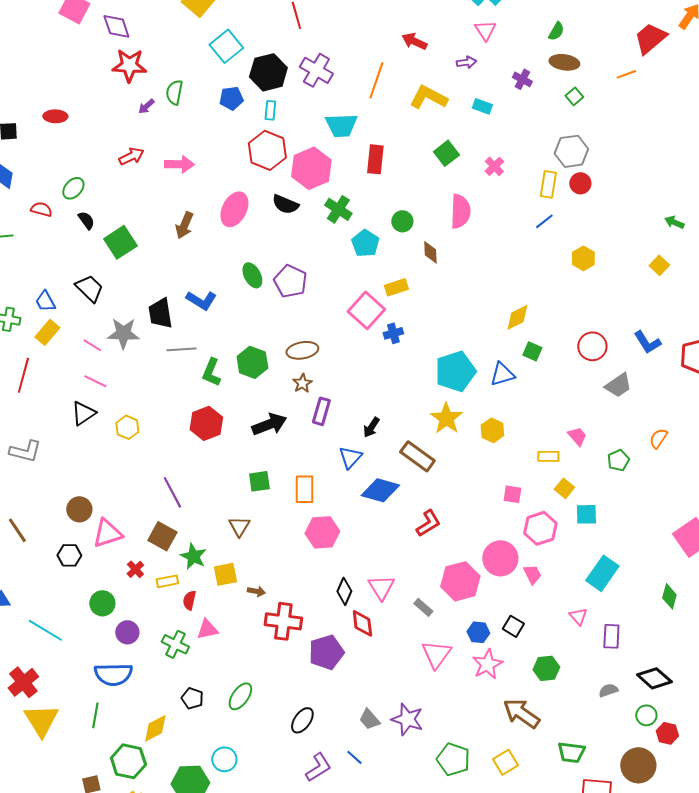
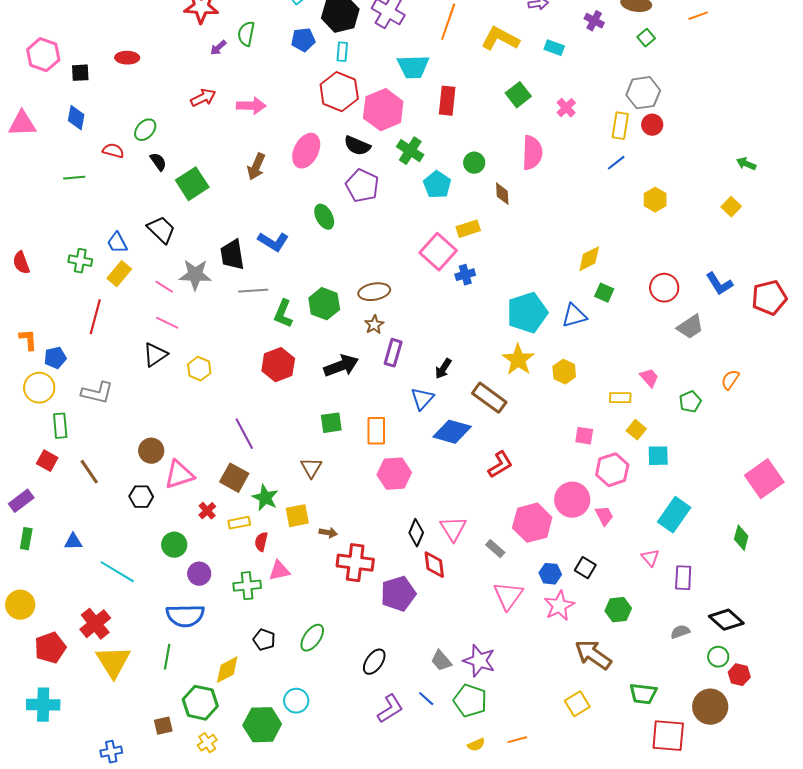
purple pentagon: (290, 281) -> (362, 186), moved
green cross: (175, 644) -> (247, 586), turned -32
green pentagon: (453, 759) -> (470, 701), moved

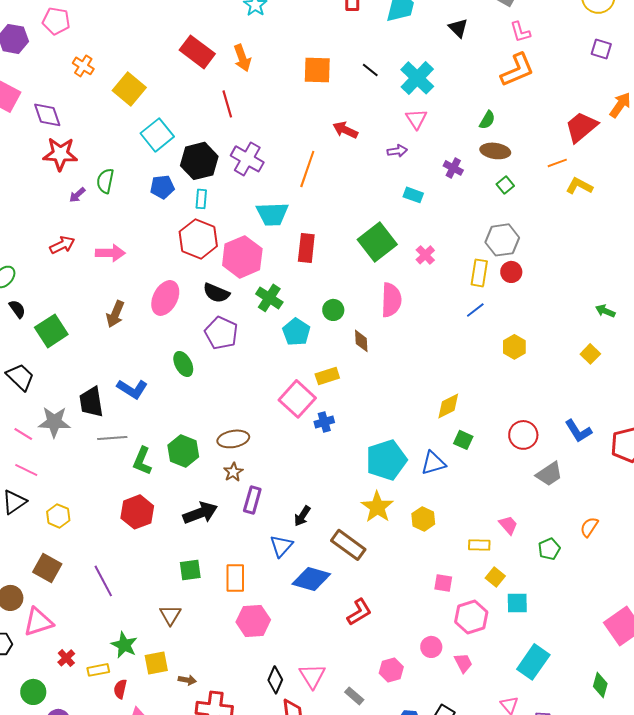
yellow L-shape: (500, 39) -> (579, 186), moved, size x0.7
green square: (518, 95) -> (377, 242), size x1.5
brown square: (234, 478) -> (47, 568), moved
pink circle: (572, 500) -> (431, 647), size x0.6
pink hexagon: (532, 523) -> (391, 670), size x0.6

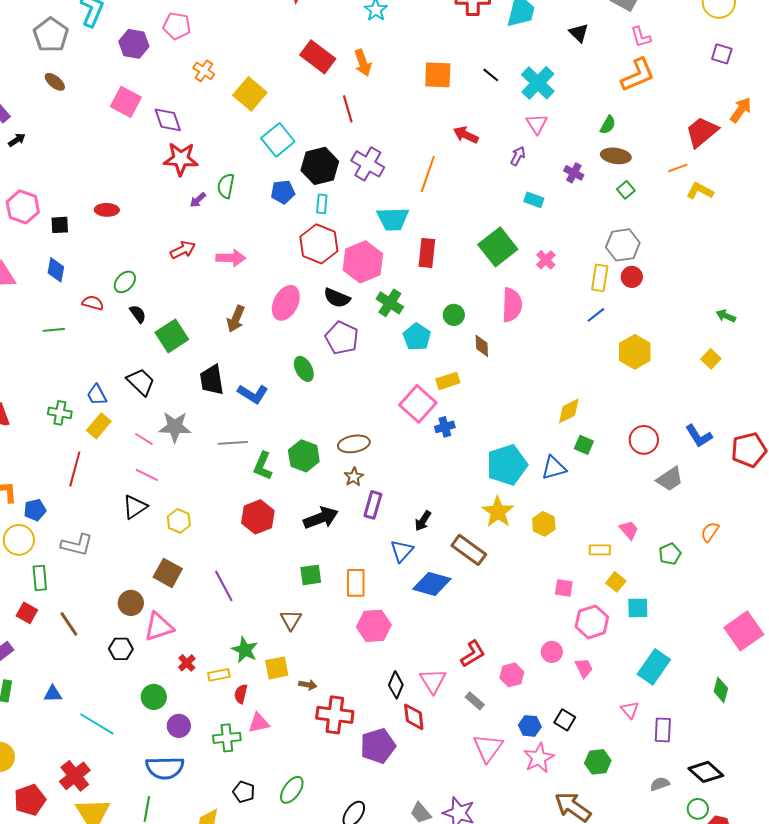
purple arrow: (397, 151) -> (518, 156), turned -54
yellow hexagon: (514, 347) -> (635, 352), size x1.4
black trapezoid: (91, 402) -> (212, 380), moved
red L-shape: (359, 612) -> (473, 654), moved

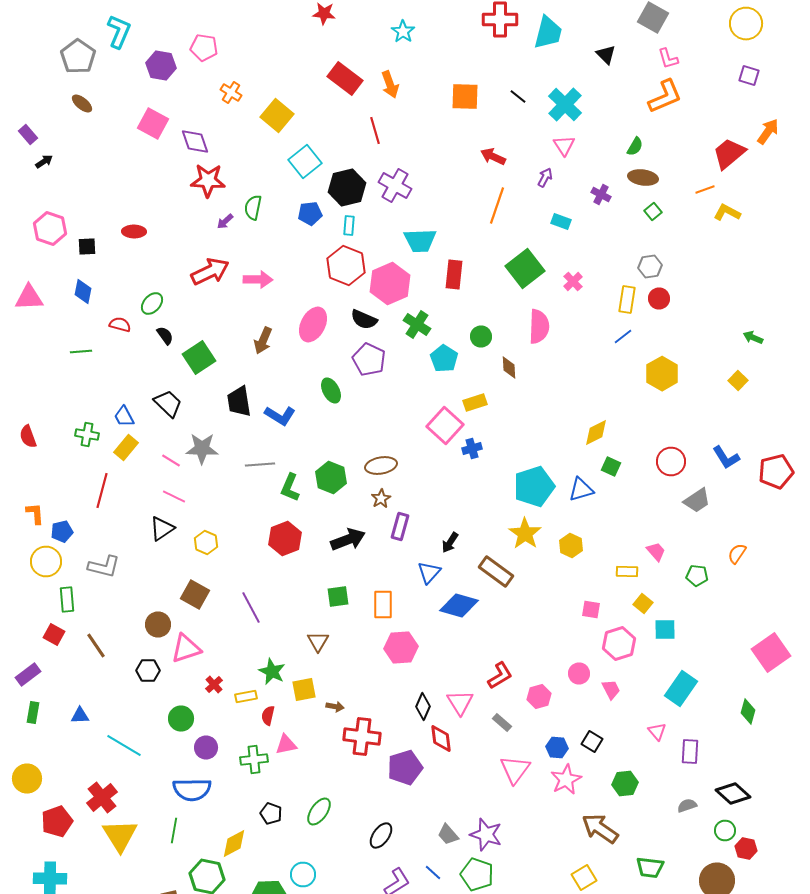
orange line: (428, 174) -> (497, 206), moved
gray hexagon: (623, 245) -> (650, 266), size x0.7
red arrow: (183, 250) -> (210, 272), size x1.5
green pentagon: (670, 554) -> (697, 576), turned 30

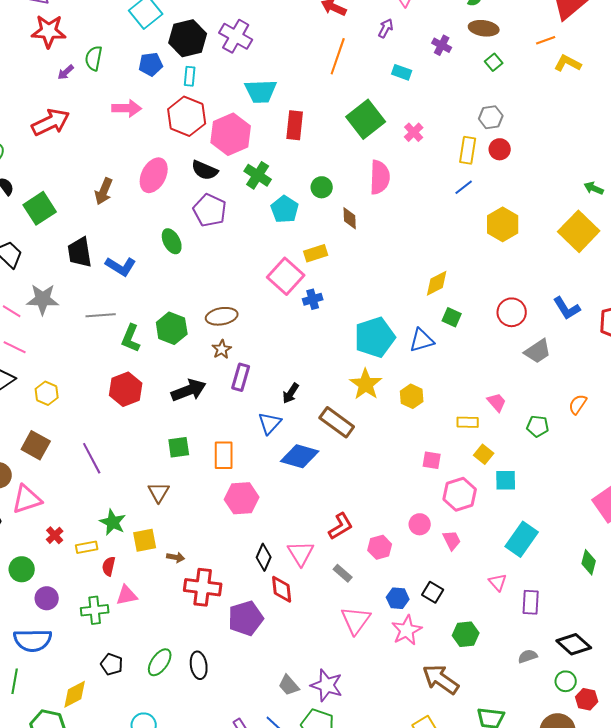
pink arrow: (258, 280) -> (127, 108), moved
yellow square: (738, 380) -> (579, 231), size x2.0
black ellipse: (381, 836) -> (199, 665), moved, turned -44

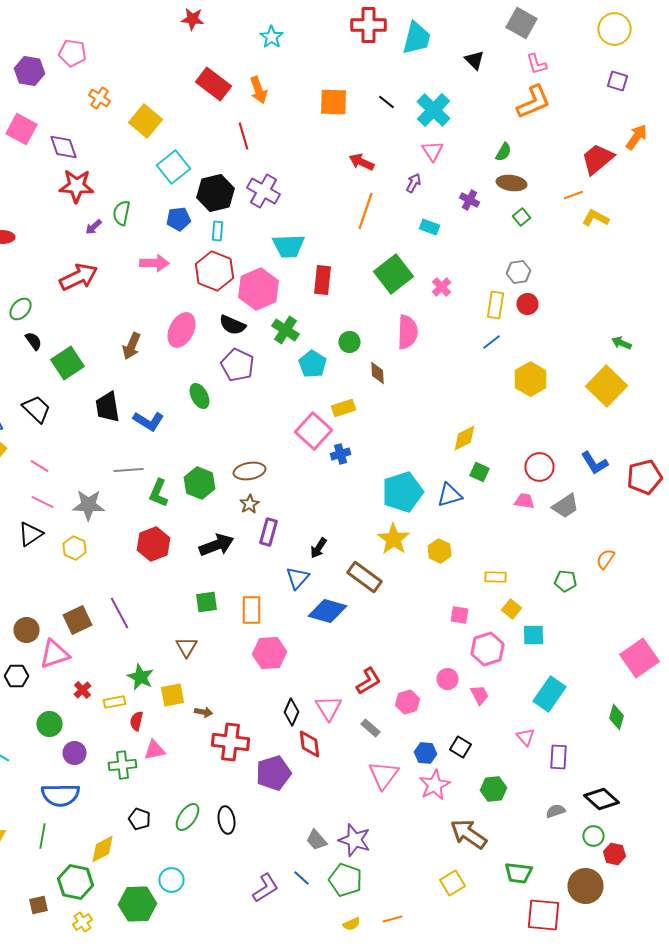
gray star: (43, 299) -> (88, 505), moved
pink trapezoid: (497, 402) -> (524, 501), moved, turned -40
brown square: (36, 445) -> (78, 620), moved, turned 36

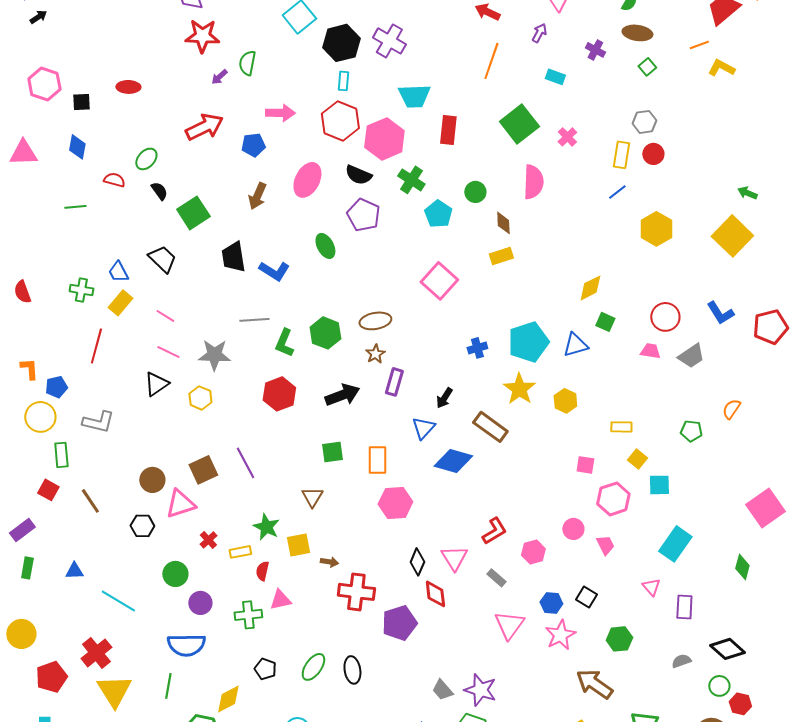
blue pentagon: (178, 219) -> (253, 145), moved
yellow rectangle: (344, 408) -> (501, 256), moved
blue cross: (340, 454) -> (477, 348), moved

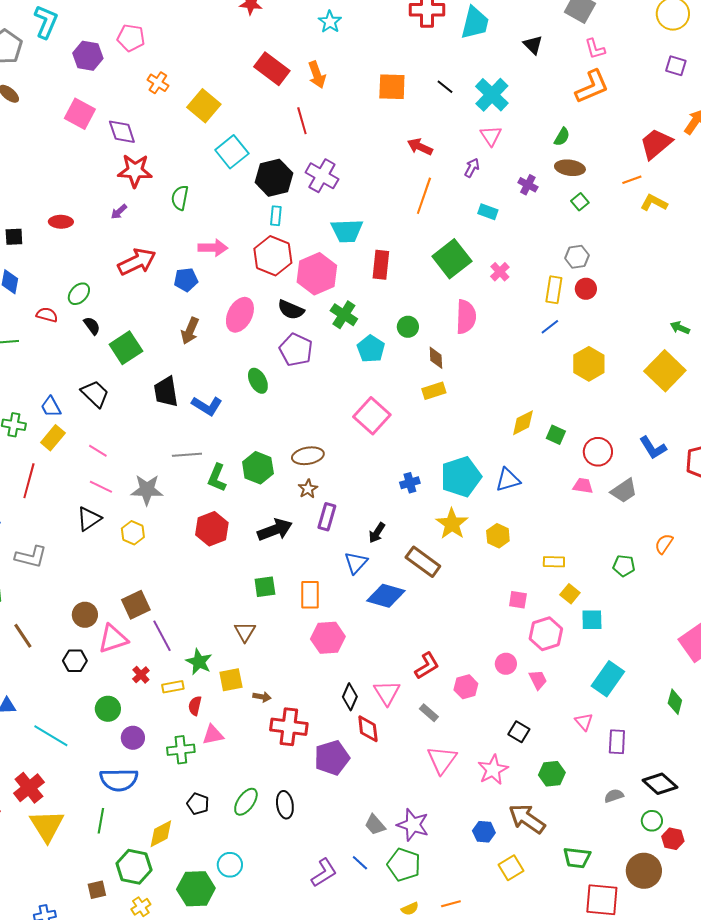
purple arrow: (219, 77) -> (119, 212), moved
green square: (605, 322) -> (556, 435), moved
purple line: (245, 463) -> (162, 636), moved
blue hexagon: (551, 603) -> (484, 832), moved

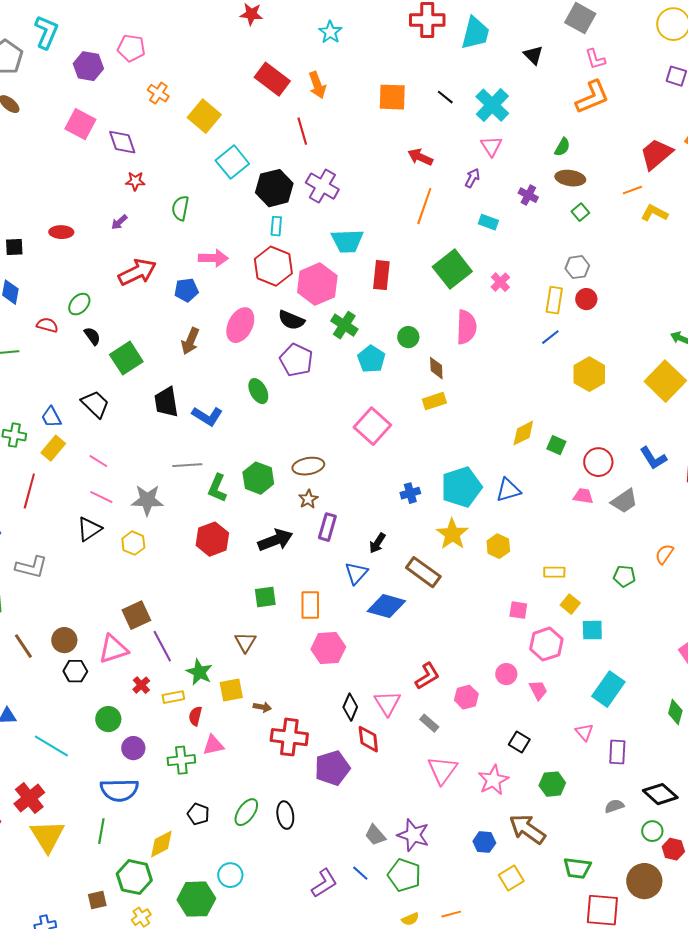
red star: (135, 171) -> (135, 181), size x0.6
brown circle: (85, 615) -> (64, 640), moved

